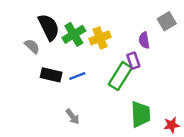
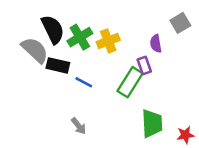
gray semicircle: (32, 46) -> (35, 50), size x1.6
black rectangle: (51, 75) -> (58, 65), moved
blue line: (77, 76) -> (84, 82), turned 49

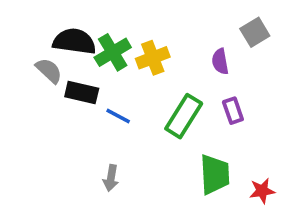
black semicircle: (53, 29) -> (74, 41), turned -56
gray semicircle: (35, 50) -> (49, 71), size x0.7
purple rectangle: (144, 65) -> (233, 111), moved
gray arrow: (79, 126) -> (111, 178), turned 48

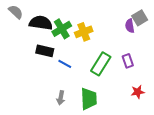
purple semicircle: (220, 61) -> (130, 26), moved
gray semicircle: (49, 71) -> (16, 12), moved
green trapezoid: (215, 174) -> (89, 99), moved
red star: (262, 191) -> (138, 92), moved

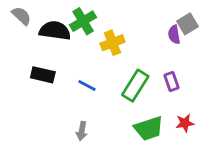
green cross: (62, 29) -> (83, 21), moved
black rectangle: (45, 51) -> (43, 75), moved
green trapezoid: (89, 99) -> (149, 128), moved, turned 75

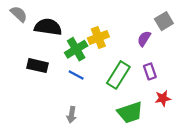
green cross: (83, 21) -> (76, 49), moved
purple semicircle: (174, 35) -> (144, 39), moved, turned 42
red star: (185, 123) -> (163, 98), moved

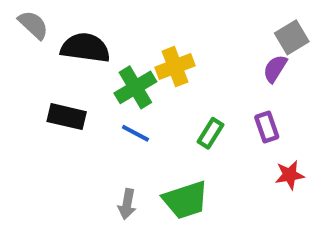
purple semicircle: (144, 39) -> (275, 69), moved
green rectangle: (118, 75) -> (210, 133), size x0.6
green trapezoid: (130, 112) -> (185, 200), moved

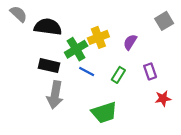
purple semicircle: (275, 69) -> (130, 42), moved
black rectangle: (67, 117) -> (49, 66), moved
blue line: (135, 133) -> (87, 71), moved
gray arrow: (127, 204) -> (55, 95), moved, size x1.6

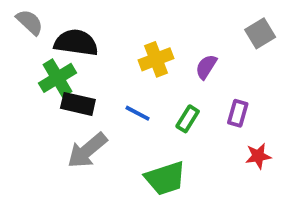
green cross: (76, 49) -> (57, 78), moved
purple rectangle: (150, 71) -> (238, 113), turned 35
gray arrow: (55, 95) -> (87, 150), turned 40

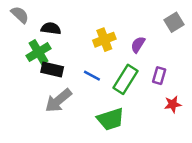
black semicircle: (76, 43) -> (51, 28), size x0.7
green rectangle: (188, 119) -> (125, 79), size x1.6

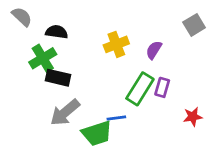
blue line: (92, 76) -> (116, 118), moved, turned -35
purple rectangle: (159, 76) -> (162, 87), moved
green trapezoid: (111, 119) -> (97, 133), moved

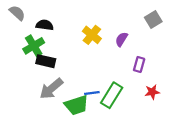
yellow cross: (116, 44) -> (92, 35), turned -30
purple rectangle: (162, 87) -> (139, 64), moved
green rectangle: (140, 89) -> (112, 95), moved

